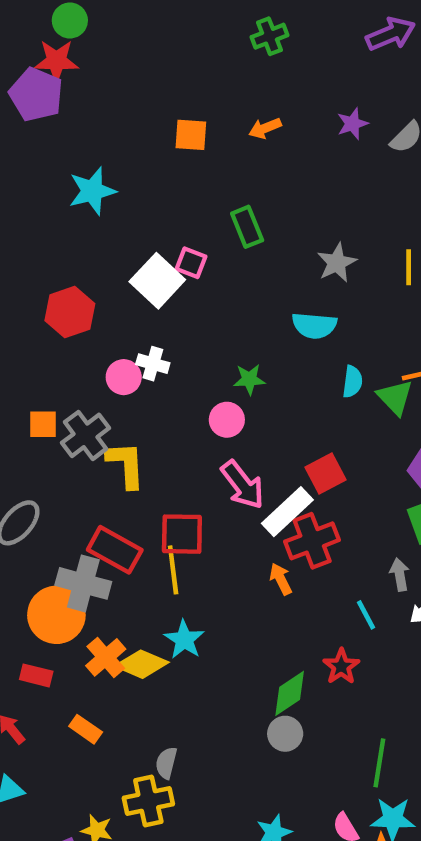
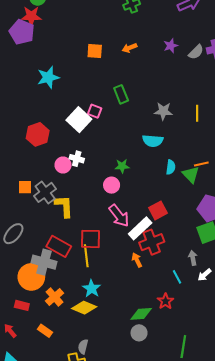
gray star: (337, 263) -> (163, 111), turned 30
yellow diamond: (142, 664) -> (84, 308), moved
green diamond: (290, 693) -> (141, 314), turned 30

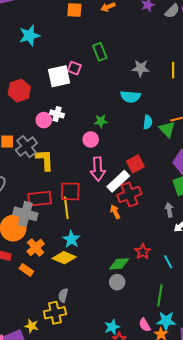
white square: (79, 120) -> (59, 76), turned 35
pink arrow: (119, 216) -> (98, 169), turned 35
red rectangle: (59, 246) -> (40, 199), turned -35
cyan line: (177, 277) -> (168, 262), moved
orange rectangle: (45, 331) -> (26, 270), moved

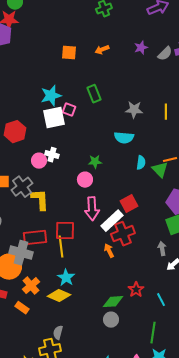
cyan star: (29, 35) -> (51, 96), moved

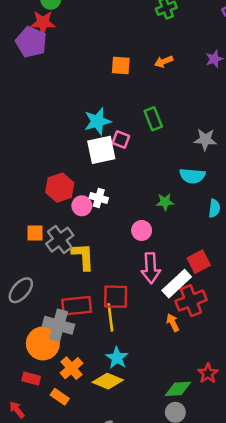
red hexagon: (15, 132) -> (60, 188), moved
green star: (95, 162) -> (165, 202), moved

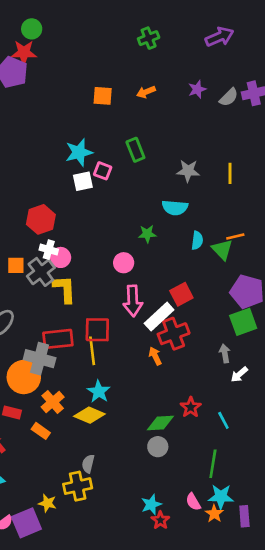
white square: (101, 150) -> (83, 181), size x0.7
white cross: (99, 198) -> (49, 250), moved
pink circle: (82, 206) -> (61, 257), moved

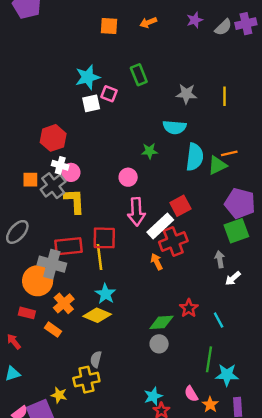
cyan semicircle: (197, 240) -> (195, 157), size x1.6
green triangle: (222, 250) -> (217, 165), turned 48
cyan star: (221, 497) -> (227, 375), moved

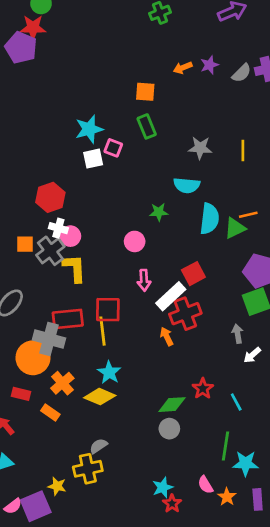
orange arrow: (148, 22) -> (183, 68), moved
orange square: (109, 26) -> (145, 92), moved
pink arrow: (136, 212) -> (144, 280), size x0.7
gray semicircle: (96, 359) -> (98, 446), turned 42

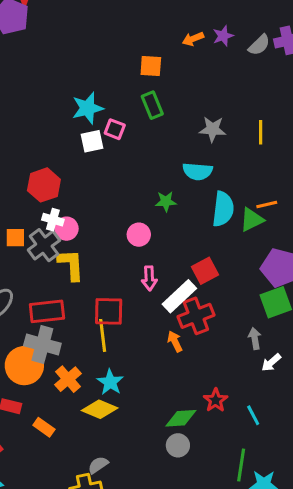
red rectangle: (68, 319) -> (47, 311), moved
orange cross: (62, 383) -> (68, 379), moved

